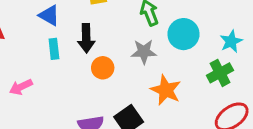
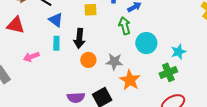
gray star: (144, 52) -> (114, 62), moved
pink arrow: (21, 87) -> (31, 57), moved

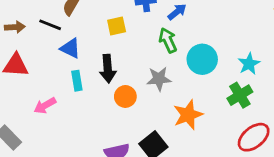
gray star: (114, 62) -> (159, 79), moved
orange star: (130, 80) -> (188, 115), turned 30

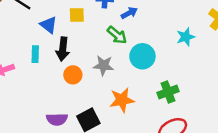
green arrow: (168, 40) -> (117, 35), turned 144
blue triangle: (70, 48) -> (49, 25), moved
cyan star: (249, 64) -> (186, 37), moved

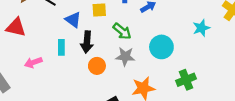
green arrow: (117, 35) -> (122, 31), moved

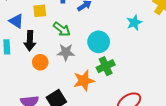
green cross: (186, 80) -> (106, 66), moved

